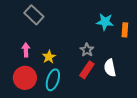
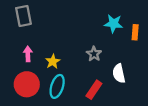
gray rectangle: (34, 15) -> (23, 16), moved, turned 36
red rectangle: (87, 70) -> (94, 90), moved

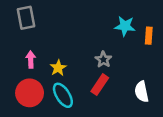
white semicircle: (119, 73) -> (142, 92), moved
cyan ellipse: (57, 86) -> (63, 95), turned -50
red rectangle: (94, 90) -> (100, 85), moved

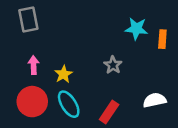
red rectangle: (100, 85) -> (109, 112), moved
white semicircle: (142, 92) -> (155, 100), turned 90

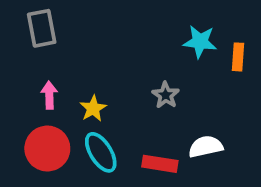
white semicircle: (155, 100) -> (206, 147), moved
red rectangle: (109, 112) -> (160, 164), turned 65

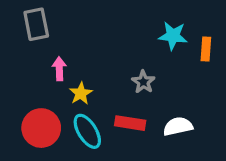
pink arrow: (49, 95) -> (59, 69), moved
red rectangle: (160, 164) -> (130, 123), moved

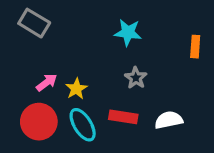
gray rectangle: (36, 24) -> (34, 23), turned -48
cyan star: (173, 36) -> (128, 32), moved
pink arrow: (59, 69) -> (47, 83), moved, turned 55

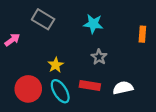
gray rectangle: (34, 23) -> (43, 19), moved
pink arrow: (47, 83) -> (12, 40), moved

